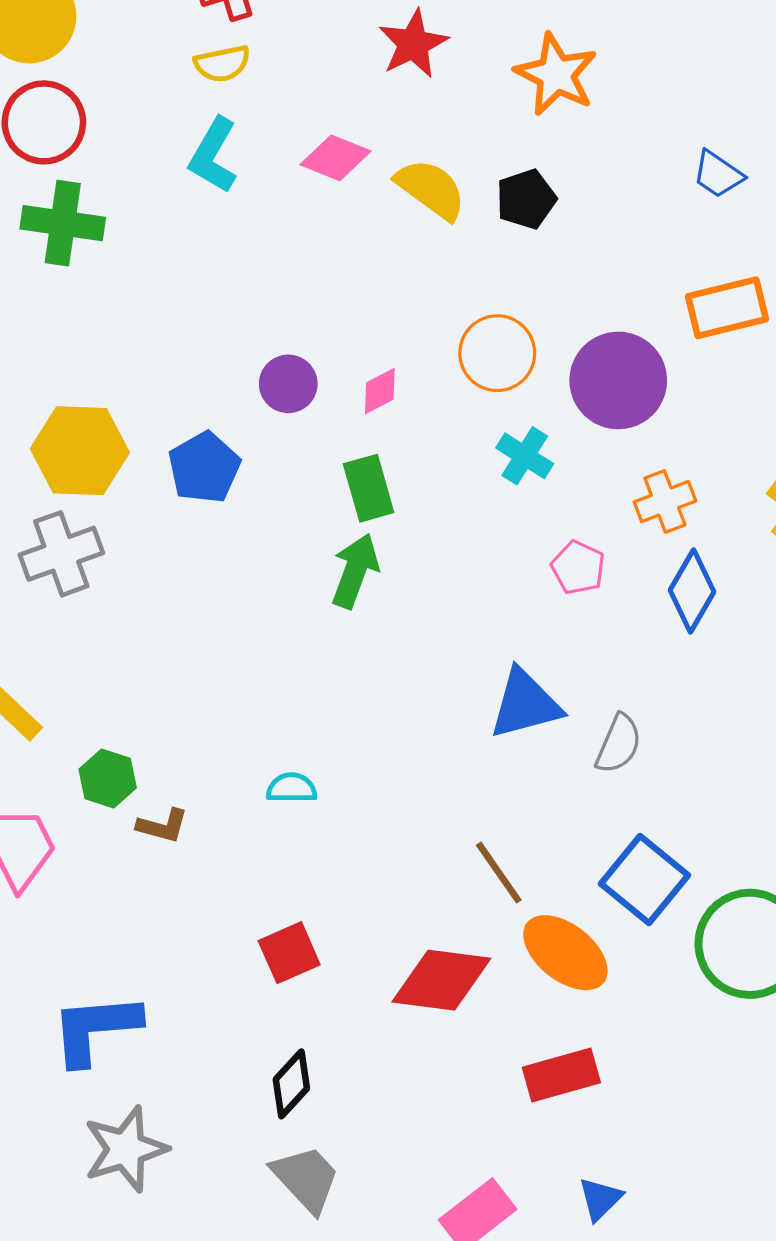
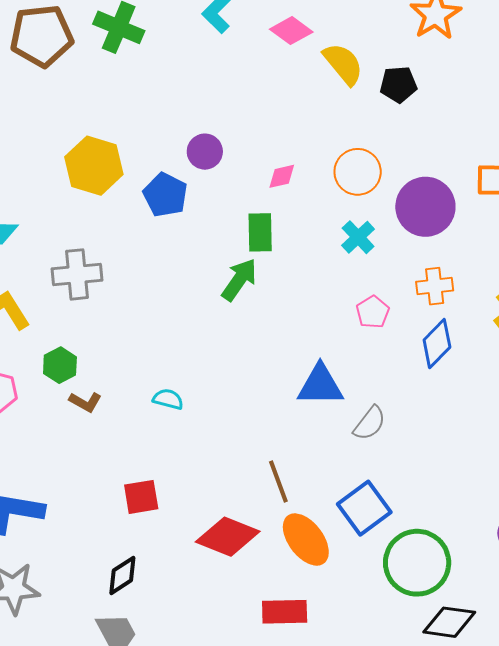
purple circle: (288, 384) -> (205, 152), moved
blue pentagon: (204, 468) -> (165, 195), turned -30
gray cross: (61, 554) -> (77, 274), moved

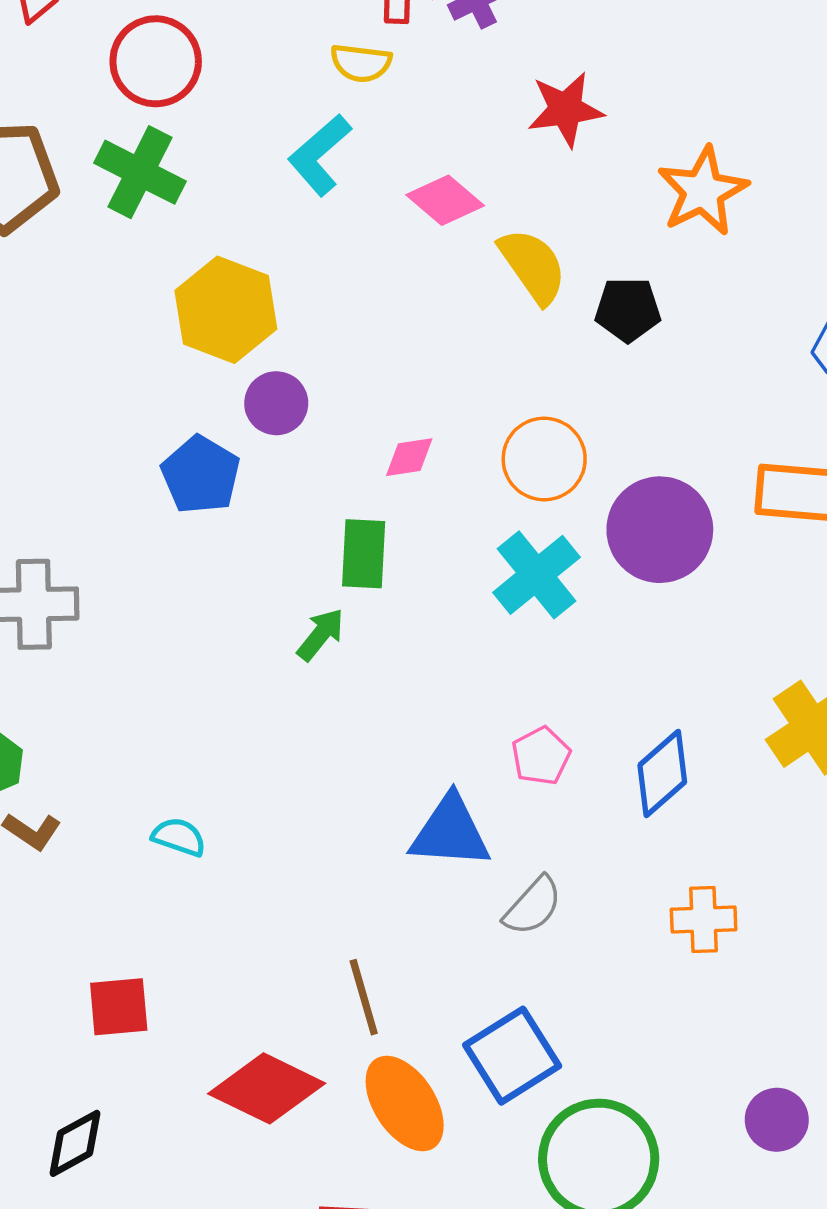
yellow hexagon: (94, 166) -> (226, 310), moved
cyan cross: (358, 237) -> (537, 575), size x1.4
green arrow: (239, 280) -> (321, 635), size x0.7
orange cross: (435, 286) -> (704, 919), moved
pink pentagon: (373, 312) -> (541, 756), moved

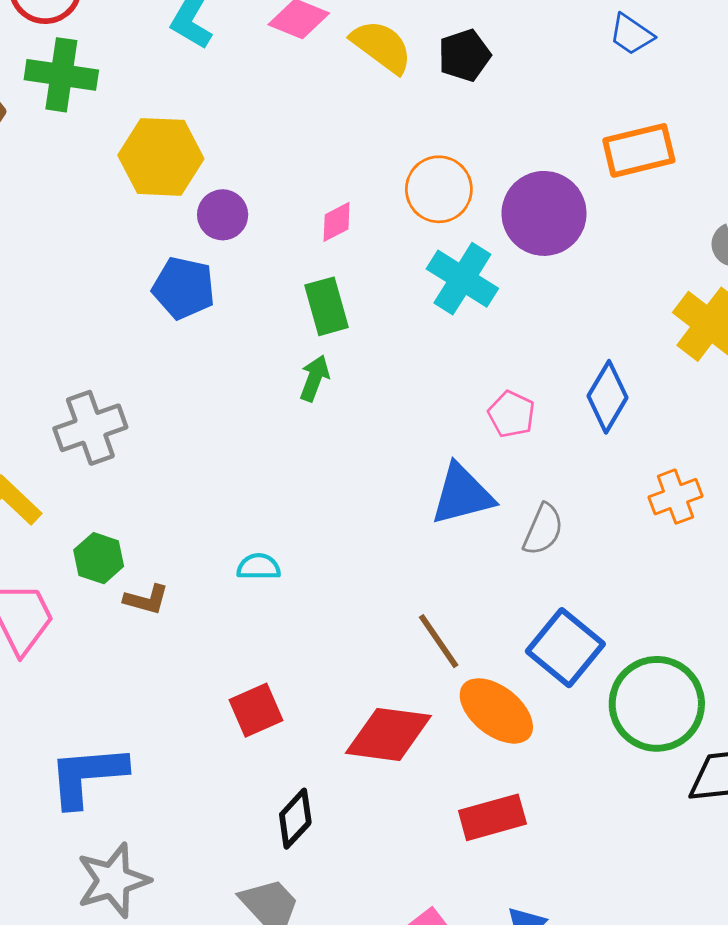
black diamond: (75, 1143) -> (295, 819), moved

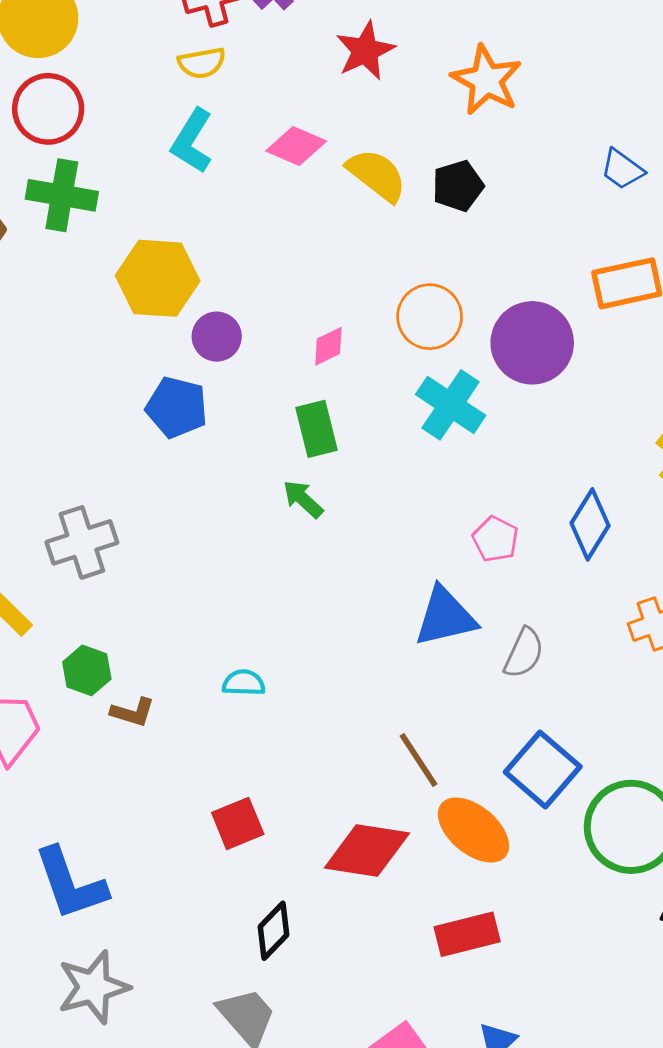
green arrow: (314, 378) -> (303, 499), turned -69
blue L-shape: (87, 776) -> (70, 884), turned -106

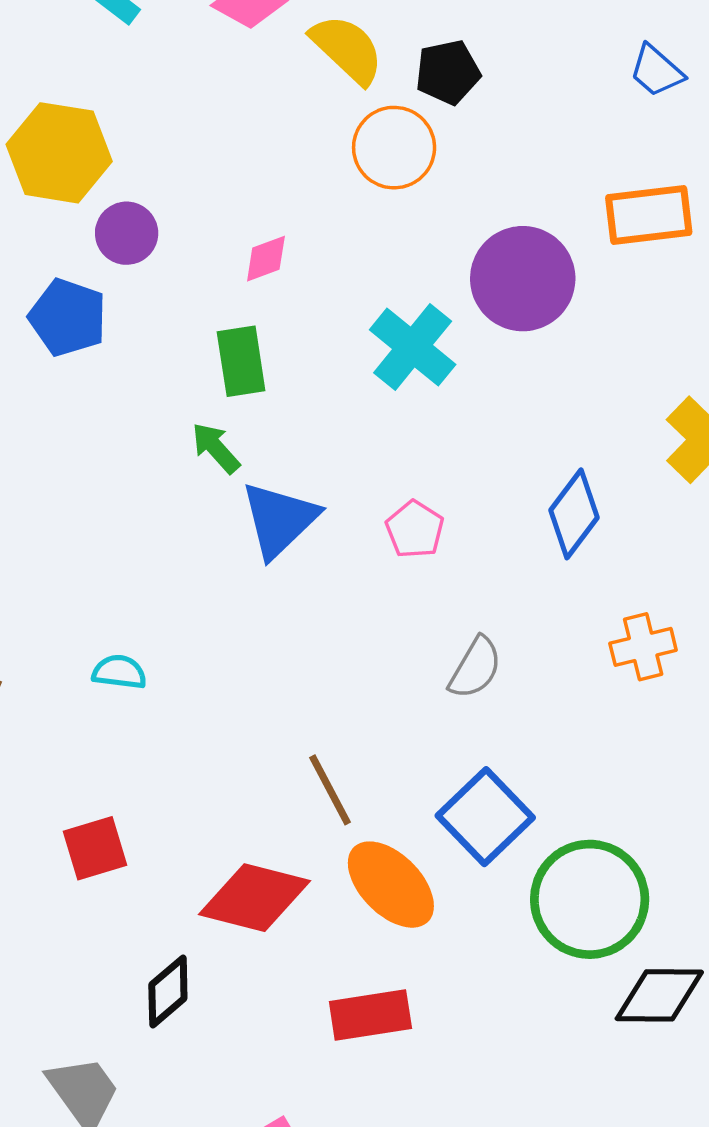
orange circle: (430, 317) -> (394, 148), moved
pink pentagon: (495, 539) -> (415, 529), moved
blue triangle: (445, 617) -> (279, 520), moved, turned -36
black diamond: (274, 931) -> (168, 992), moved

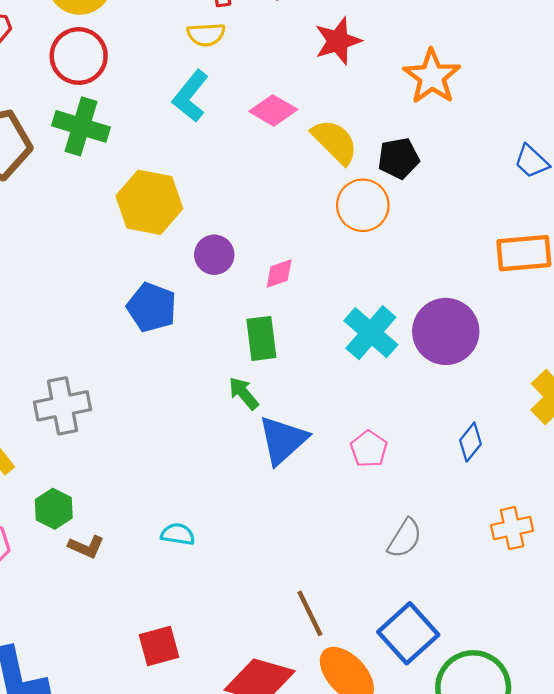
purple circle: (127, 233) -> (214, 255), moved
purple circle: (523, 279) -> (446, 331), moved
blue diamond: (574, 514) -> (471, 442), size x0.7

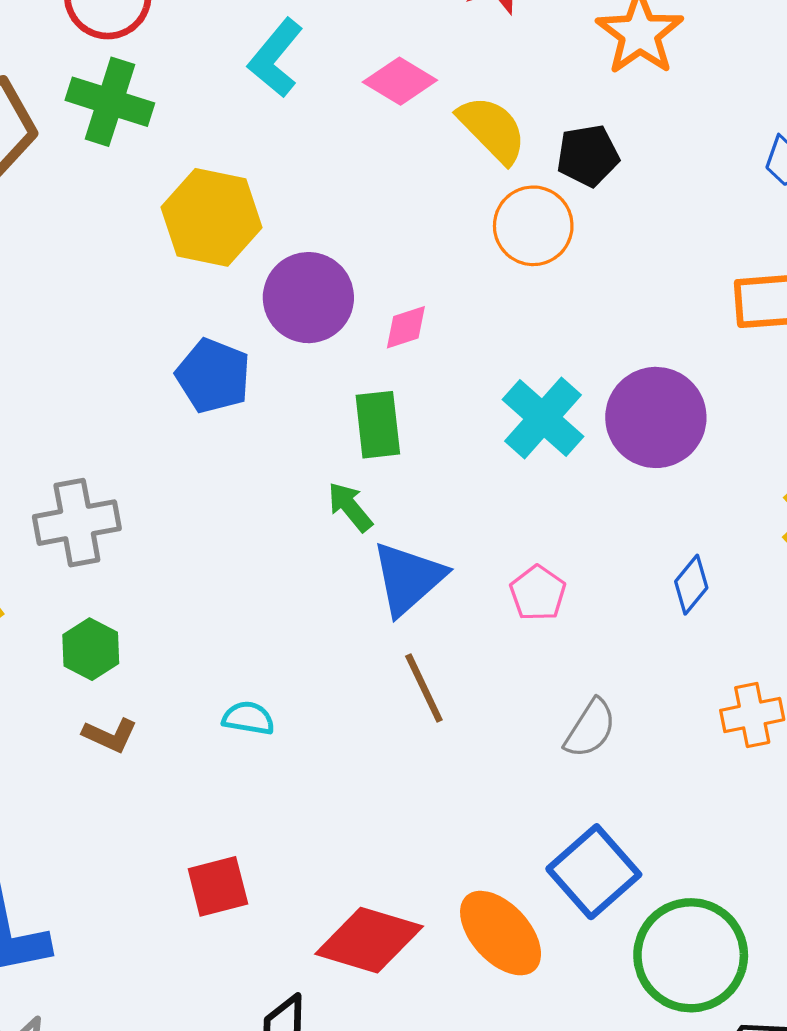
purple circle: (214, 255) -> (308, 298), size x1.5
green hexagon: (54, 509) -> (91, 649), moved
brown line: (310, 613) -> (424, 688), moved

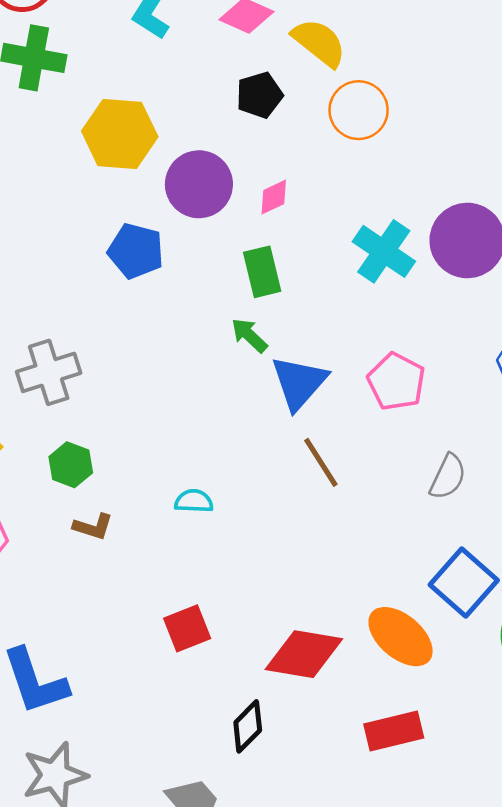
black pentagon: (588, 156) -> (259, 95), moved
pink pentagon: (538, 593) -> (396, 382), size x1.4

